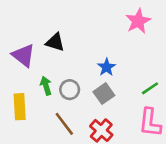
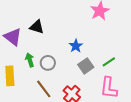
gray square: (104, 94) -> (86, 66), moved

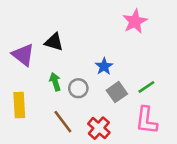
green arrow: (30, 60) -> (55, 82), moved
gray circle: (48, 63) -> (78, 88), moved

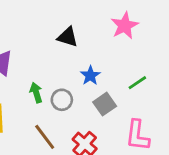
black triangle: (54, 42) -> (68, 37), moved
green line: (146, 87) -> (137, 83), moved

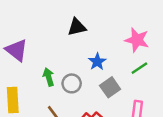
pink star: (125, 26) -> (137, 40), moved, turned -30
black triangle: (68, 37) -> (77, 27), turned -30

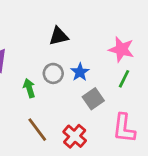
green line: (139, 68) -> (124, 79), turned -30
gray circle: (72, 83) -> (53, 73), moved

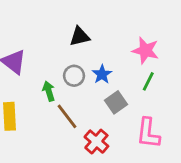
brown line: (37, 130) -> (67, 116), moved

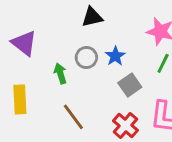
brown line: (67, 116) -> (73, 117), moved
red cross: (96, 142) -> (125, 126), moved

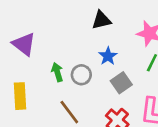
black triangle: (92, 17) -> (101, 20), moved
gray circle: (86, 58) -> (81, 75), moved

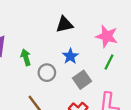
green arrow: (57, 72) -> (26, 57), moved

